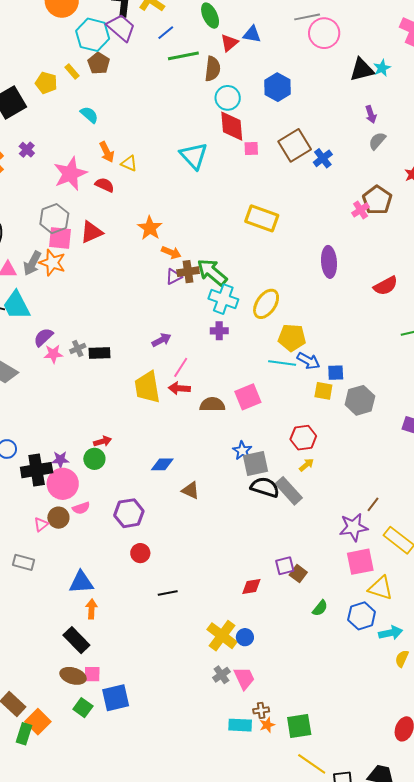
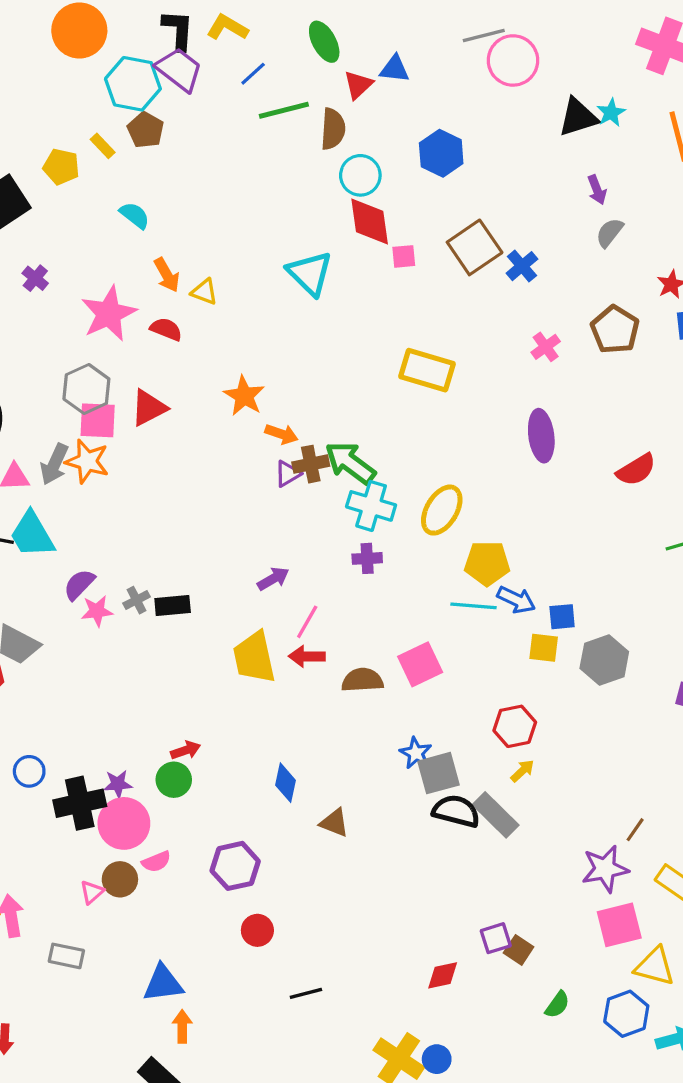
pink cross: (361, 210) -> (546, 347), moved
blue diamond: (162, 464) -> (286, 783), turned -75

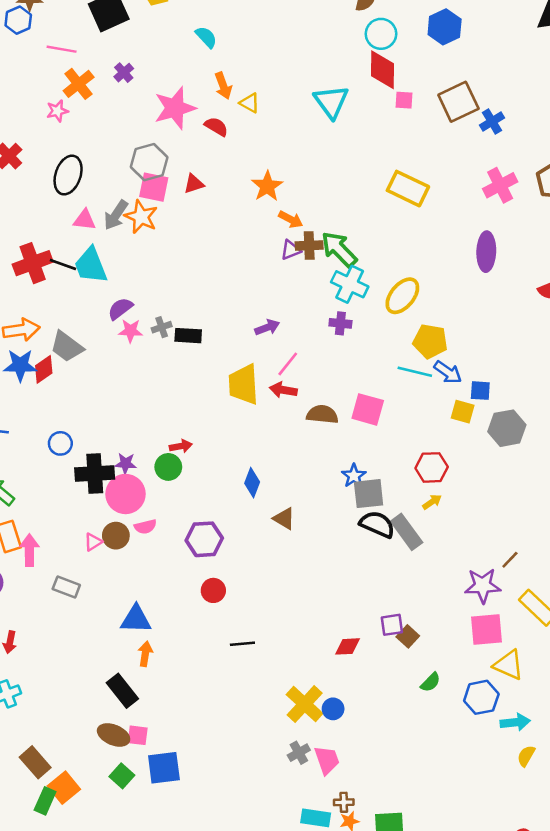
pink cross: (546, 347) -> (500, 185), size x1.5
red triangle: (149, 408) -> (194, 184), size x0.7
pink square: (420, 664) -> (368, 409), turned 32

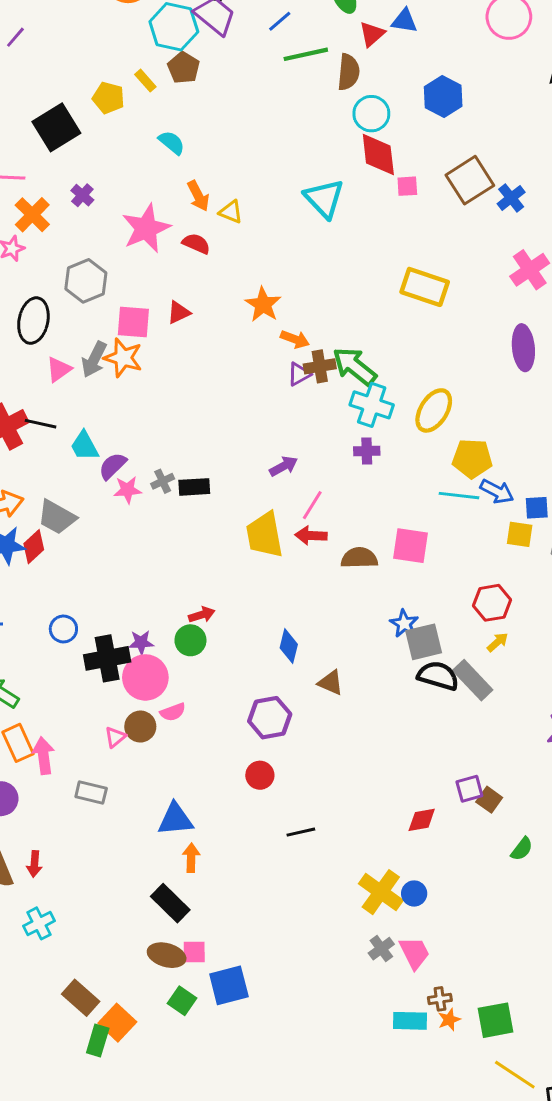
gray hexagon: (149, 162) -> (86, 281), moved
pink triangle: (85, 220) -> (59, 369), turned -35
cyan trapezoid: (91, 265) -> (84, 446), moved, size x0.7
purple hexagon: (204, 539) -> (270, 718), moved

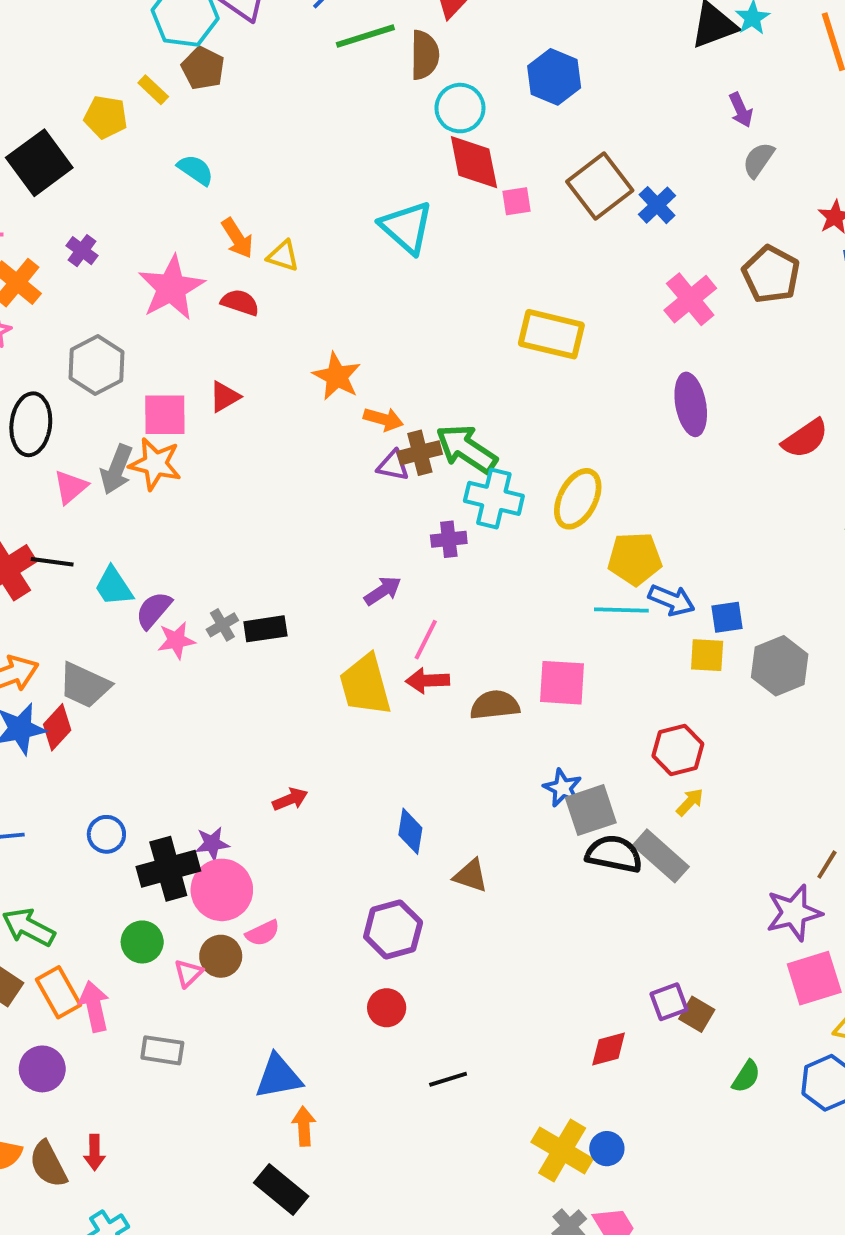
purple triangle: (299, 374) -> (393, 466), turned 45
purple cross: (367, 451) -> (449, 539), moved
green circle: (190, 640) -> (142, 942), moved

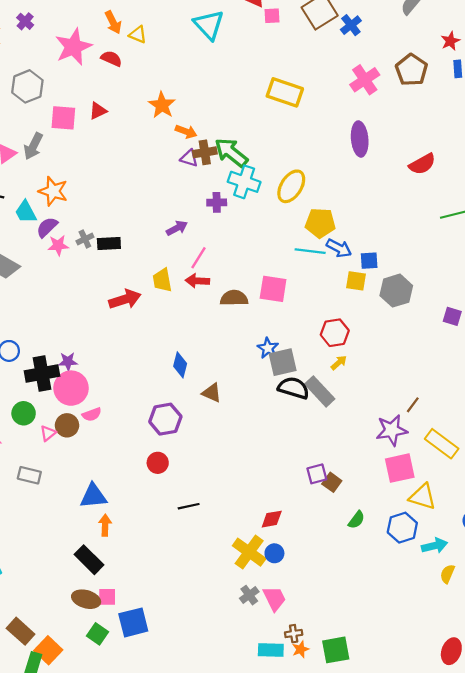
orange star: (155, 464) -> (53, 191), moved
yellow trapezoid: (365, 685) -> (162, 280), size x0.7
red arrow: (290, 799) -> (125, 299), moved, size x1.6
red diamond: (609, 1049) -> (272, 519), moved

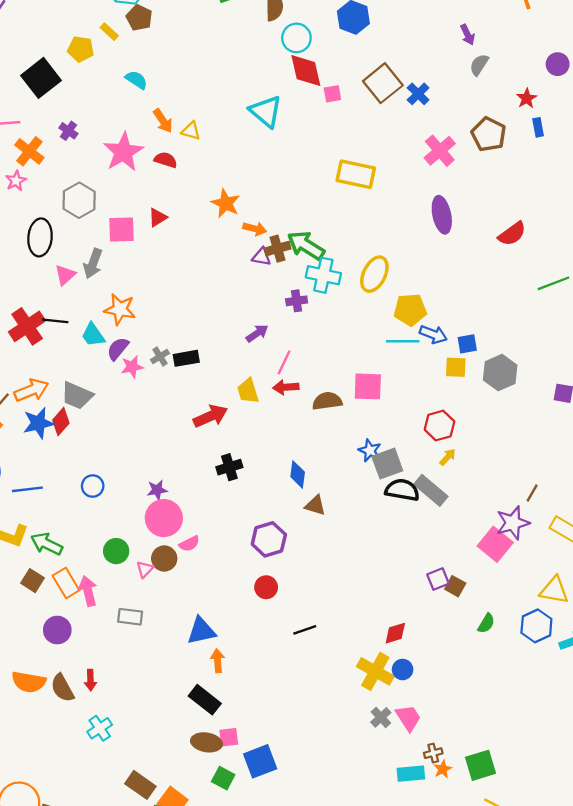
blue diamond: (180, 365) -> (298, 474), moved
black cross: (42, 373) -> (229, 467), moved, size x0.7
pink square: (400, 468) -> (495, 544), moved, turned -32

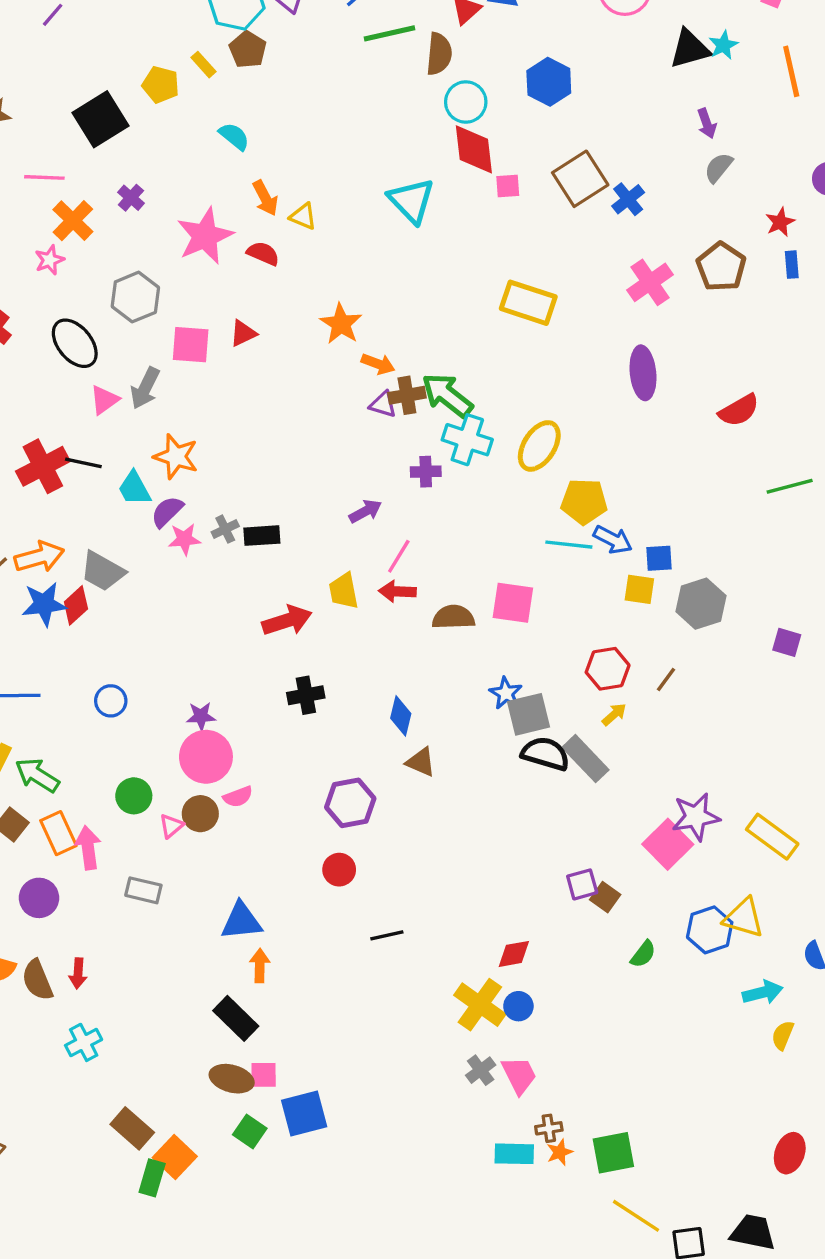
black ellipse: (40, 237) -> (75, 343), turned -51
brown line: (532, 493) -> (666, 679), moved
blue hexagon: (536, 626) -> (710, 930), moved

